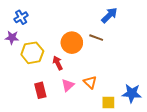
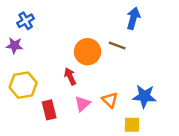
blue arrow: (109, 15) -> (133, 18), turned -30
yellow hexagon: (32, 53) -> (23, 85), moved
blue star: (132, 93) -> (144, 96), moved

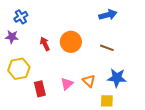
blue arrow: (133, 18) -> (108, 15), turned 60
brown line: (117, 45) -> (107, 48), moved
red arrow: (70, 76) -> (45, 44), moved

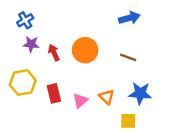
purple star: (12, 37) -> (31, 44), moved
red rectangle: (40, 89) -> (54, 93), moved

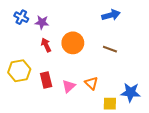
blue cross: (25, 20) -> (21, 17), turned -32
purple star: (31, 44) -> (42, 22), moved
blue star: (140, 93) -> (131, 92), moved

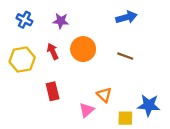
purple star: (42, 22) -> (61, 21), moved
yellow hexagon: (19, 71) -> (22, 60), moved
pink triangle: (69, 86) -> (87, 110), moved

